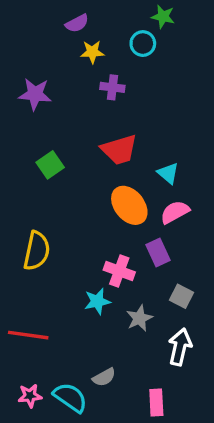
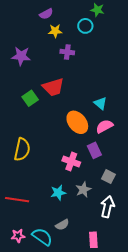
red trapezoid: (119, 150) -> (53, 87), moved
cyan star: (97, 301) -> (58, 193), moved

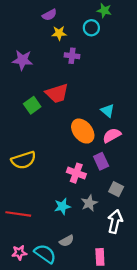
yellow semicircle: (22, 149) -> (24, 160), turned 60

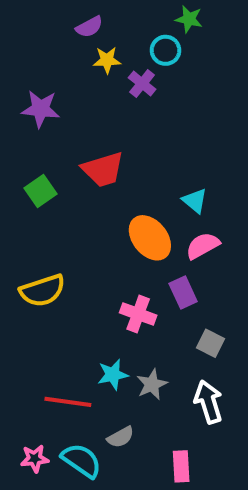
purple cross: (72, 56) -> (142, 84), moved, turned 32
green square: (32, 105) -> (40, 191), moved
gray star: (89, 203) -> (152, 384), moved
red line: (18, 214) -> (68, 402), moved
white arrow: (115, 221) -> (208, 402), turned -30

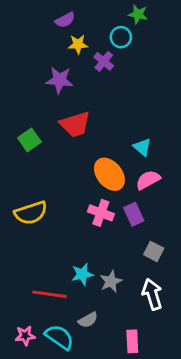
purple star: (40, 109) -> (59, 80), moved
pink cross: (138, 314) -> (101, 213), moved

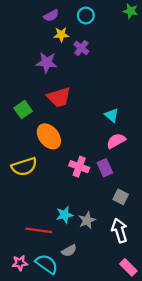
green star: (138, 14) -> (131, 11), moved
cyan circle: (121, 37) -> (86, 15), moved
orange ellipse: (109, 174) -> (49, 136), moved
pink rectangle: (132, 341) -> (128, 267), moved, turned -42

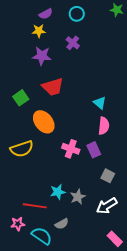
yellow star: (61, 35) -> (39, 31), moved
pink semicircle: (116, 141) -> (104, 126), turned 126
white arrow: (119, 230) -> (107, 206), turned -105
pink star: (20, 263) -> (18, 224), moved

